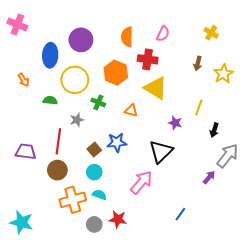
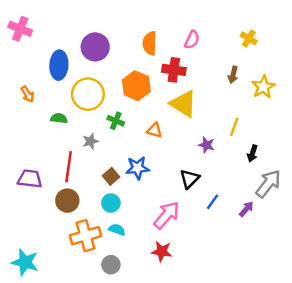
black triangle: (161, 152) -> (190, 179), size x0.7
blue line: (180, 214) -> (213, 202), moved
red star: (118, 219) -> (162, 251), moved

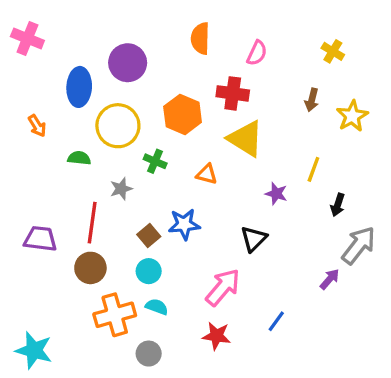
orange semicircle: (150, 43) -> (200, 38), moved
blue line: (213, 202) -> (276, 321), moved

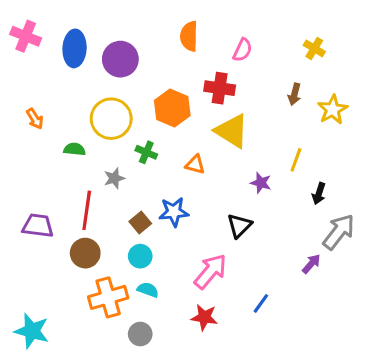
blue ellipse: (79, 87) -> (75, 48), moved

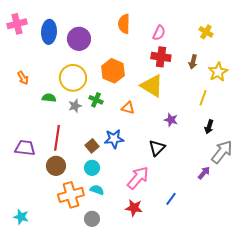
pink cross: (26, 36) -> (17, 24), turned -36
red cross: (220, 88) -> (161, 57), moved
yellow line: (296, 160) -> (203, 98), moved
gray star: (114, 178) -> (75, 106), moved
cyan star: (32, 331) -> (21, 217), size x0.7

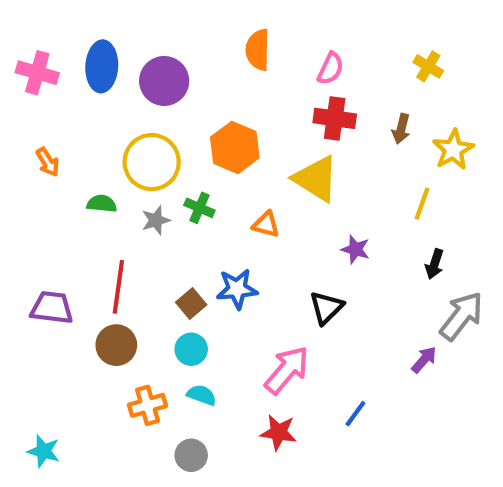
pink cross: (17, 24) -> (37, 73), moved, turned 30
orange cross: (71, 195) -> (148, 405), size x0.7

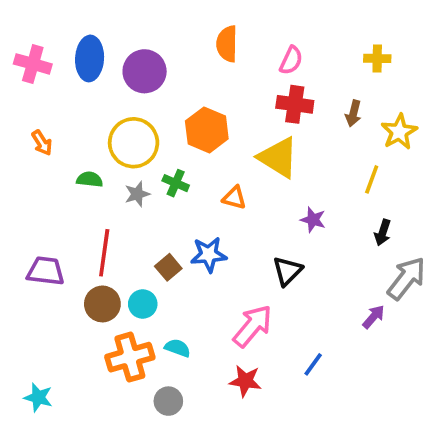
yellow cross: (428, 66) -> (377, 58), turned -30
cyan circle: (191, 349) -> (143, 304), moved
orange cross: (148, 405) -> (130, 357), size x1.4

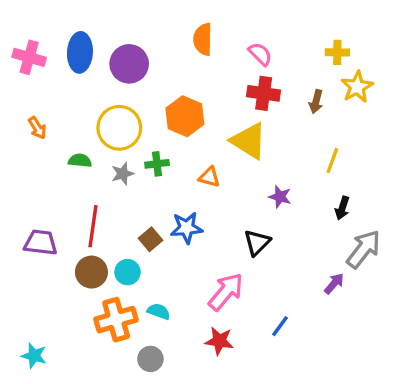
pink semicircle: (291, 60) -> (260, 54), turned -70
yellow star: (399, 132) -> (357, 87), moved
green cross: (176, 183) -> (157, 164), turned -30

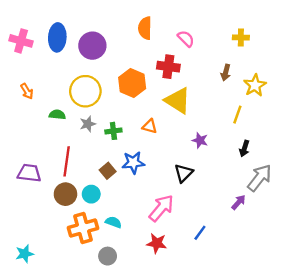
yellow star: (357, 87) -> (255, 85), moved
red cross: (264, 93) -> (168, 67), moved
green cross: (157, 164) -> (113, 131), moved
cyan star: (34, 356) -> (25, 254), turned -30

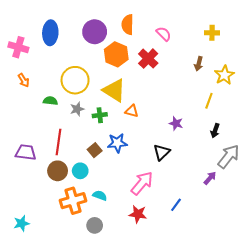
pink cross: (21, 41) -> (18, 47), moved
purple circle: (92, 46) -> (95, 32), moved
red cross: (168, 67) -> (148, 59), turned 36
orange hexagon: (132, 83) -> (116, 54), moved
yellow triangle: (178, 101) -> (114, 90), moved

